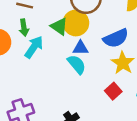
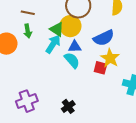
cyan arrow: (34, 47) -> (53, 44), moved
red square: (113, 91) -> (100, 68), moved, turned -32

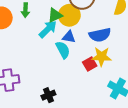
green triangle: (57, 29) -> (55, 15), turned 49
yellow star: (110, 58) -> (102, 57), turned 30
red square: (100, 68) -> (90, 64), turned 32

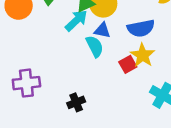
yellow star: (102, 57) -> (143, 55), turned 30

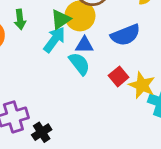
yellow star: (143, 55) -> (142, 85), moved
black cross: (76, 102) -> (42, 132), moved

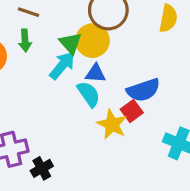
green triangle: (61, 19) -> (71, 43), turned -40
blue semicircle: (125, 35) -> (143, 90), moved
yellow star: (142, 85) -> (112, 124), moved

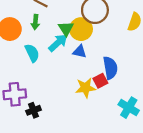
blue semicircle: (143, 90) -> (110, 68), turned -90
cyan semicircle: (89, 94) -> (32, 53), moved
yellow star: (112, 124) -> (86, 88), turned 30

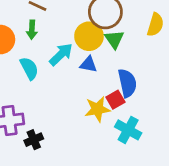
green triangle: (66, 29) -> (114, 39), moved
cyan cross: (129, 108) -> (128, 130), moved

